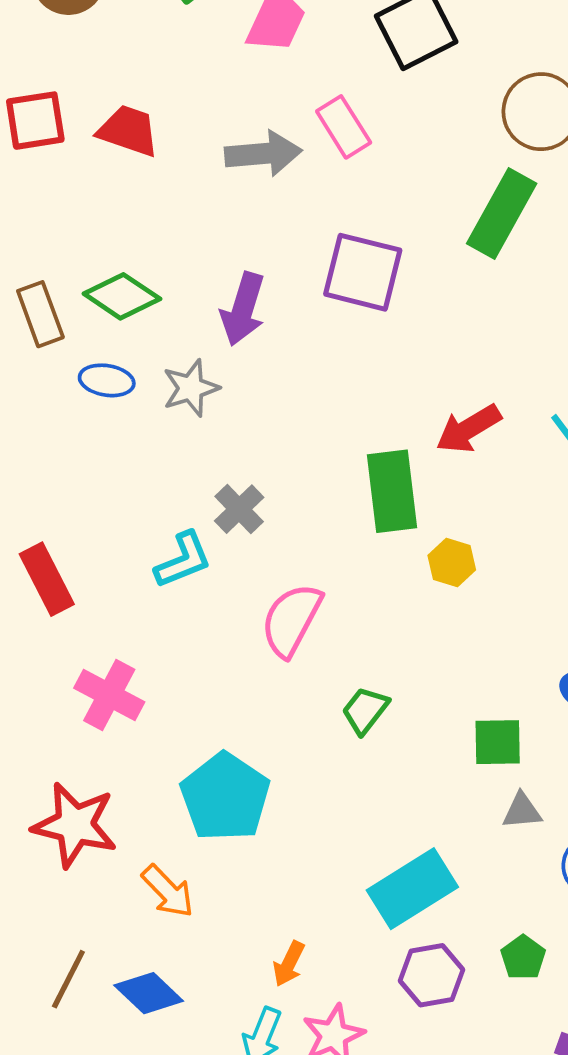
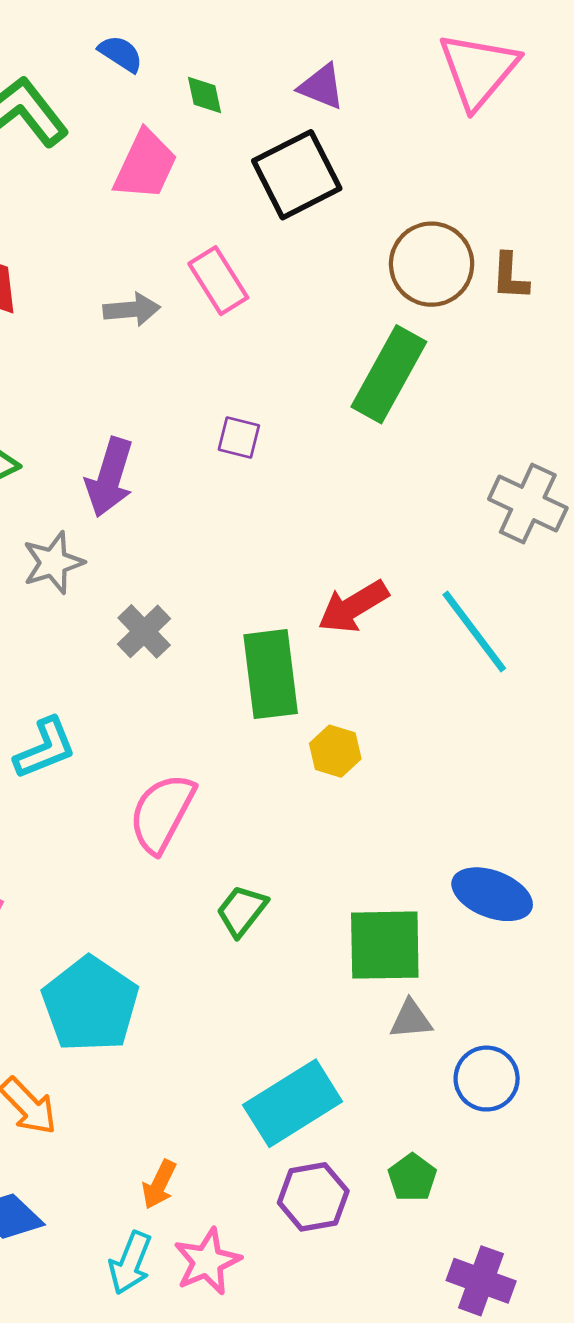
gray arrow: (263, 154) -> (132, 310), size x0.7
purple square: (363, 272) -> (239, 437), size x0.5
gray cross: (239, 509) -> (144, 631), moved
green square: (498, 742) -> (385, 945), size x1.4

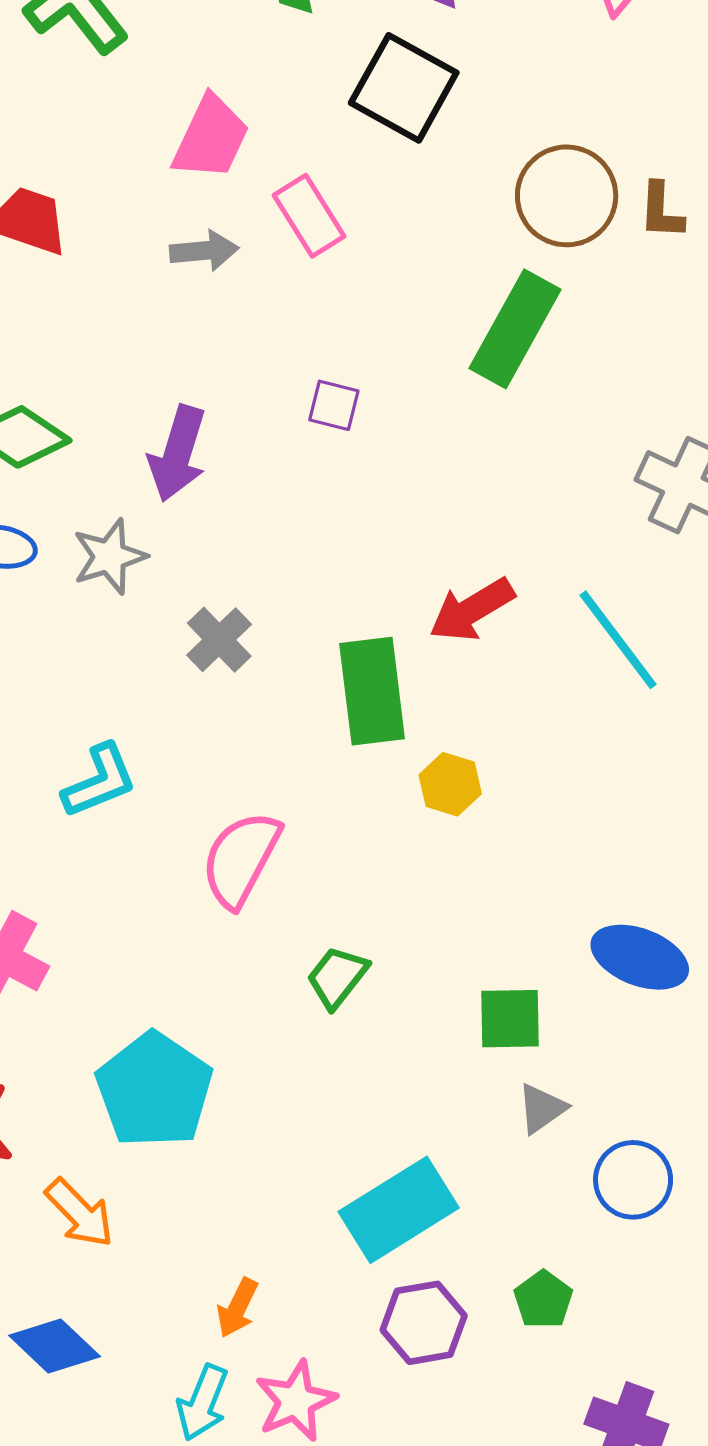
pink trapezoid: (145, 165) -> (211, 138), moved
black square: (297, 175) -> (404, 88), turned -34
green square: (385, 945) -> (510, 1019), size x0.7
gray triangle: (411, 1019) -> (542, 1108), turned -30

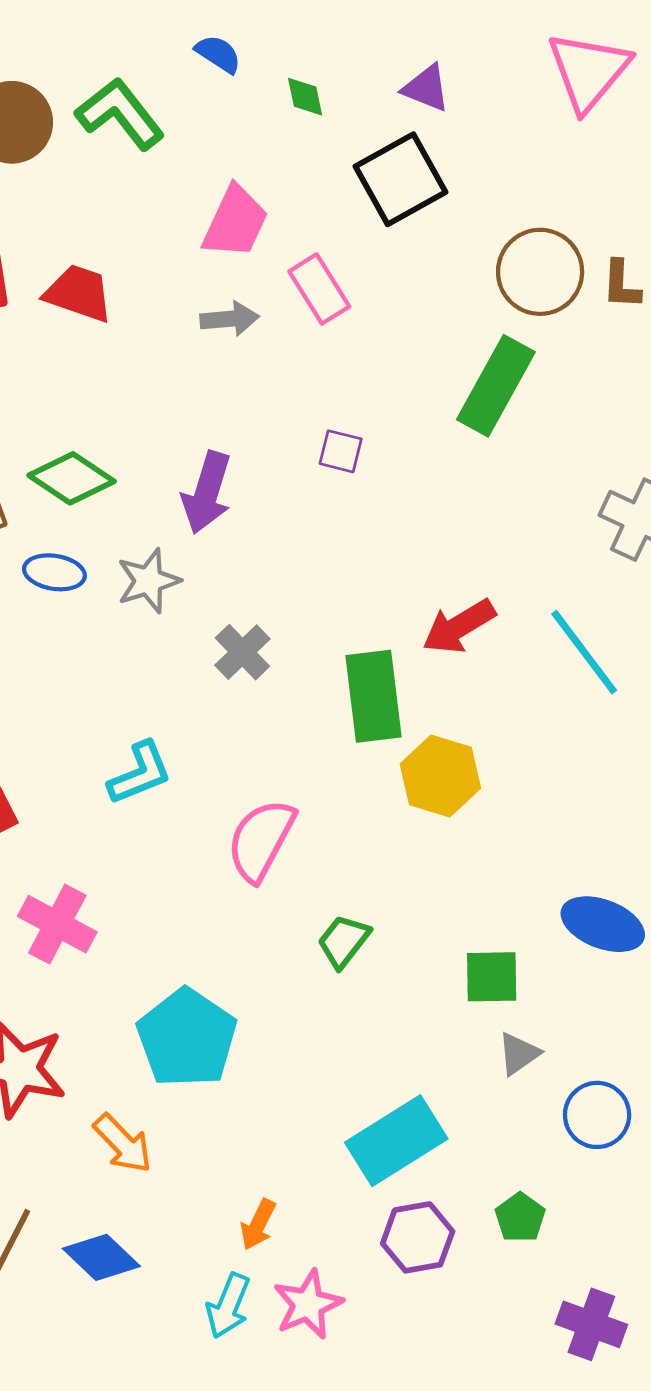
black square: (404, 88) -> (400, 179), turned 32
yellow hexagon: (450, 784) -> (440, 776), size x1.5

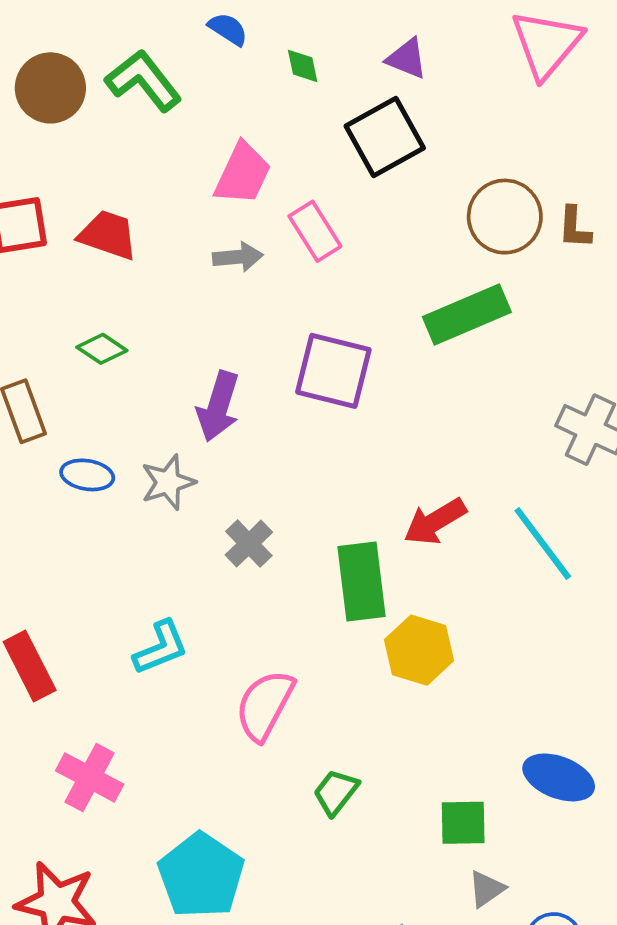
green rectangle: (496, 386) -> (467, 315), turned 38
purple square: (341, 451) -> (333, 371), size x2.0
green diamond: (72, 478) -> (102, 349), moved, size x0.7

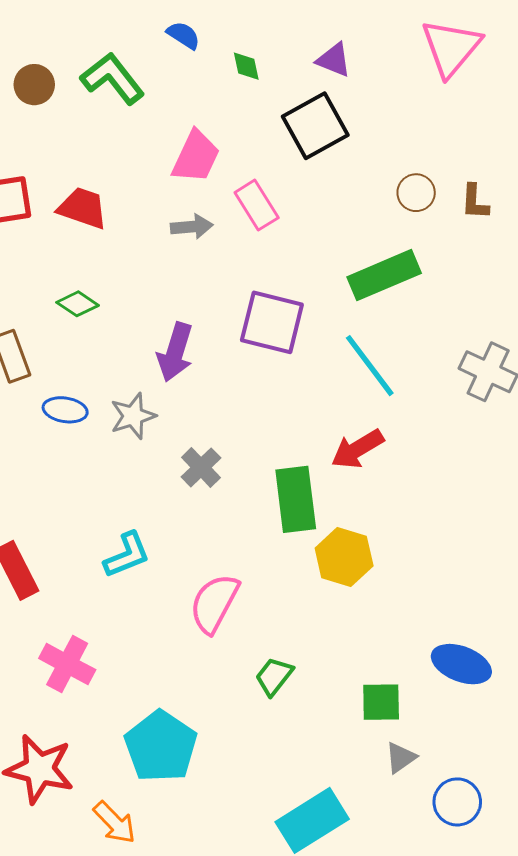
brown circle: (50, 88) -> (34, 85), size x0.7
brown circle: (505, 217) -> (416, 193), size x0.6
cyan line: (543, 544) -> (370, 366), moved

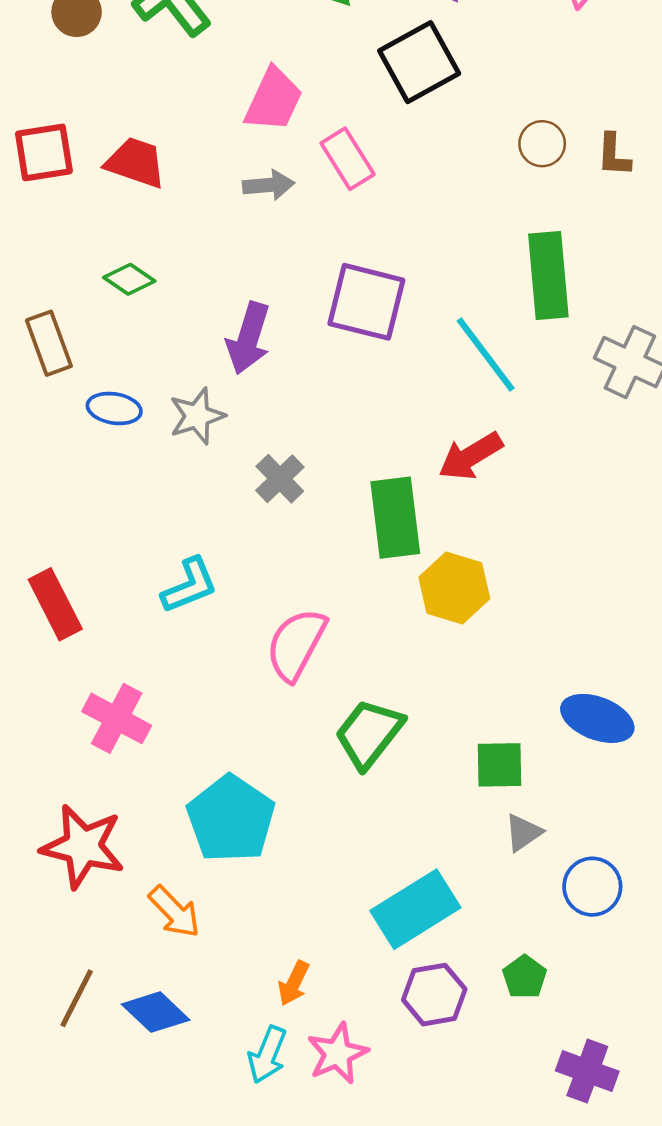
green rectangle: (384, 275) -> (548, 275), moved, turned -72
green trapezoid: (274, 676) -> (369, 734), size x1.5

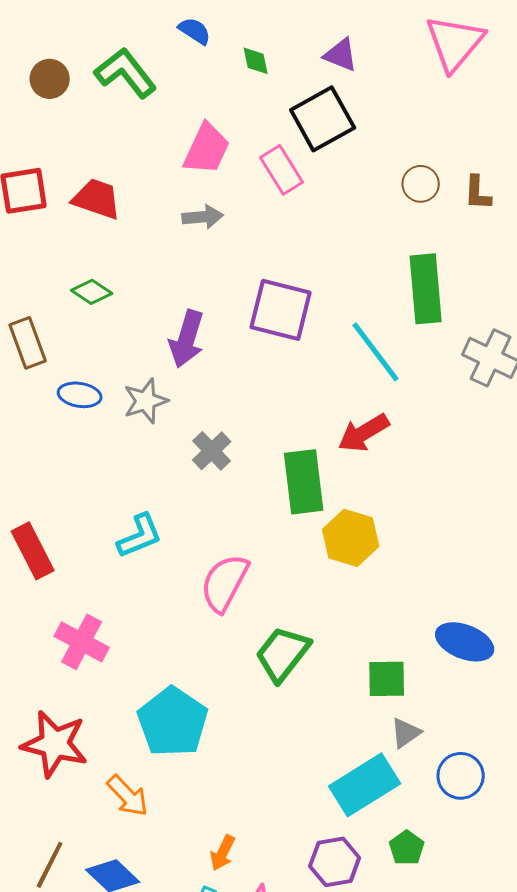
pink rectangle: (348, 159) -> (282, 170), moved
cyan rectangle: (415, 909) -> (365, 785), moved

